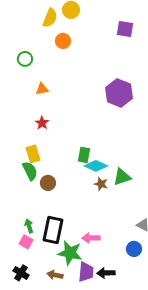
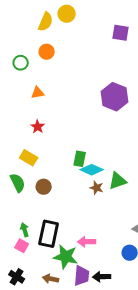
orange circle: (63, 41) -> (47, 52), moved
yellow rectangle: (33, 154) -> (29, 158), turned -42
green semicircle: (30, 171) -> (18, 183), moved

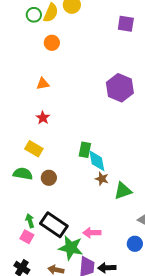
green circle: (21, 63) -> (34, 15), moved
cyan diamond: (92, 170) -> (97, 161), turned 55
green triangle: (118, 181) -> (123, 191), moved
green semicircle: (18, 183) -> (23, 174), turned -54
black rectangle: (49, 234) -> (54, 225), turned -68

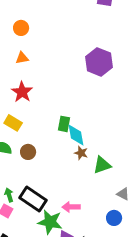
orange circle: (52, 43) -> (21, 28), moved
red star: (43, 118) -> (22, 92), size x1.5

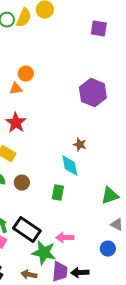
orange circle: (21, 28) -> (26, 74), moved
green rectangle: (64, 124) -> (58, 193), moved
brown star: (81, 153) -> (80, 145), moved
green triangle: (102, 165) -> (110, 196), moved

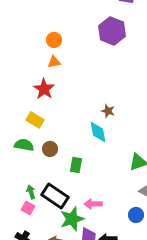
orange triangle: (16, 89) -> (54, 62), moved
purple hexagon: (93, 93) -> (112, 31), moved
green rectangle: (58, 193) -> (76, 165), moved
green star: (44, 253) -> (72, 219), turned -30

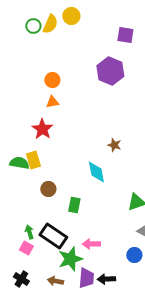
brown star: (108, 111) -> (114, 145), moved
yellow rectangle: (35, 120) -> (33, 160), turned 42
green semicircle: (24, 145) -> (19, 163), moved

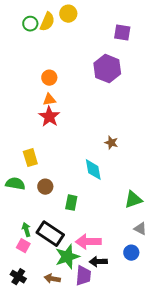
red star: (42, 129) -> (49, 117), moved
green semicircle: (19, 163) -> (15, 184), moved
pink arrow: (91, 244) -> (88, 242), size x1.4
black arrow: (106, 279) -> (98, 262), moved

